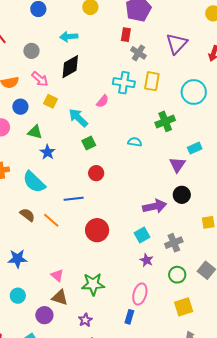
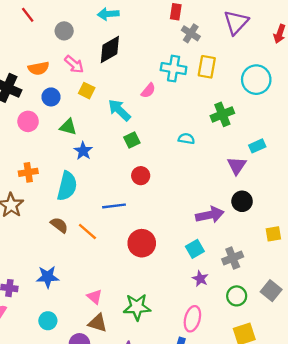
cyan semicircle: (34, 182) -> (67, 186), turned -120

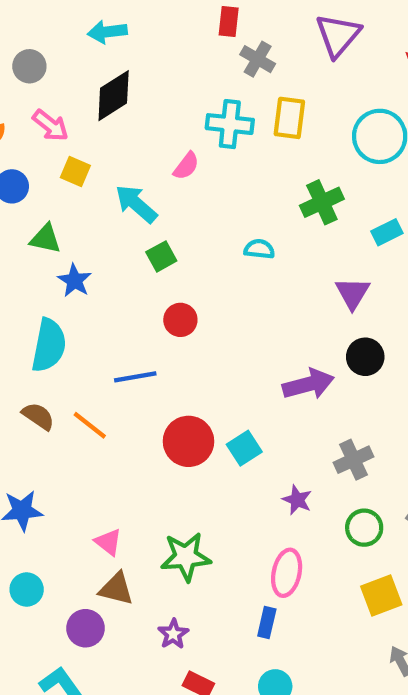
cyan rectangle: (257, 146) -> (387, 232), moved
cyan square: (195, 249) -> (244, 448), moved

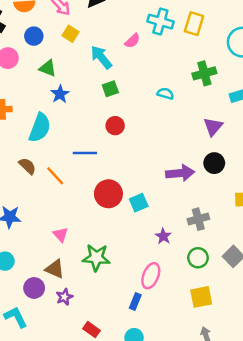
pink triangle: (108, 542) -> (61, 235), moved
purple star: (173, 634) -> (64, 297), moved

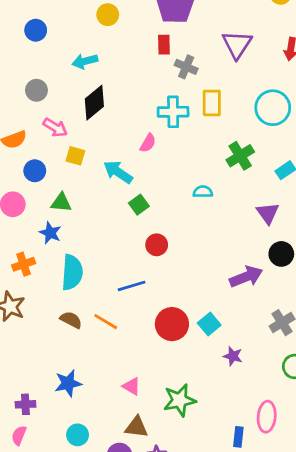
blue star: (60, 94) -> (50, 233), moved
purple star: (163, 236) -> (233, 356), moved
pink ellipse: (151, 276) -> (267, 417), moved

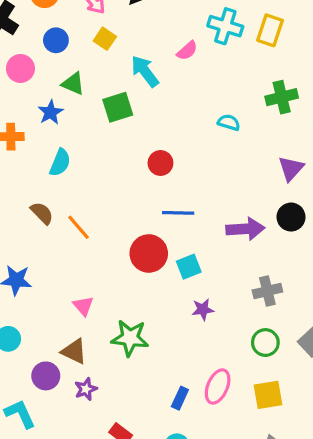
green square: (139, 205) -> (118, 107), moved, size x1.4
cyan semicircle: (72, 272) -> (60, 163), size x0.7
blue line: (132, 286) -> (178, 213), moved
purple star: (233, 356) -> (203, 309), turned 30

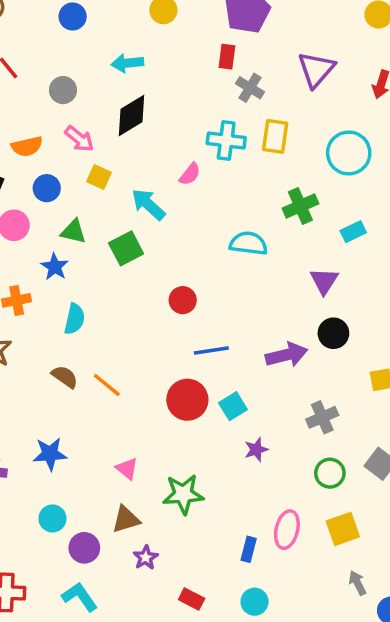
cyan semicircle: (229, 122) -> (248, 243), size x1.5
brown triangle: (74, 351) -> (126, 519), turned -32
purple circle: (46, 376) -> (84, 548), moved

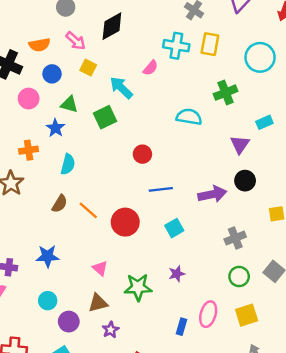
cyan rectangle: (353, 232) -> (264, 122), moved
brown semicircle: (65, 377) -> (60, 204), turned 84
red circle: (187, 400) -> (125, 222), moved
purple star: (256, 450) -> (177, 274), moved

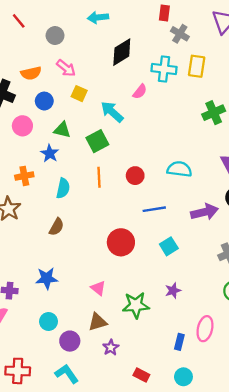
black diamond: (112, 26) -> (122, 52), moved
cyan semicircle: (189, 117) -> (179, 169), moved
orange line: (88, 210) -> (99, 177), moved, turned 48

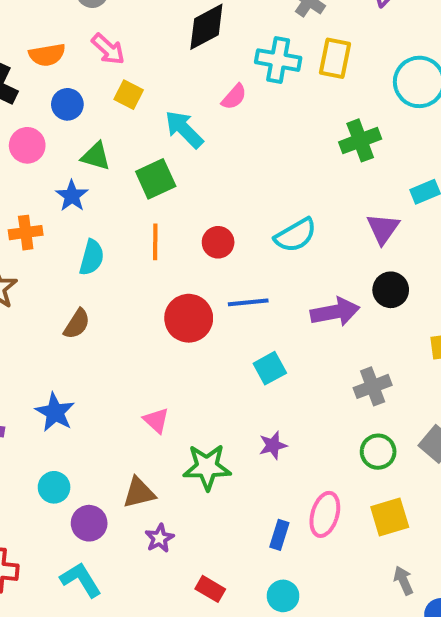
cyan semicircle: (179, 169) -> (295, 235), turned 140
red circle: (121, 242) -> (189, 318), moved
blue star: (47, 278) -> (55, 412), turned 30
pink triangle: (98, 288) -> (156, 420), moved

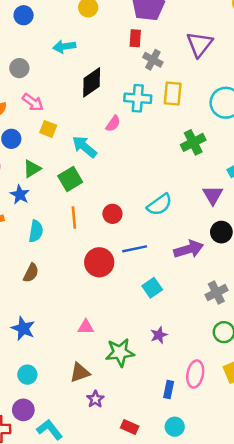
green triangle: (96, 156) -> (32, 169), turned -42
pink triangle: (156, 420) -> (86, 327), turned -36
purple circle: (89, 523) -> (23, 410), moved

